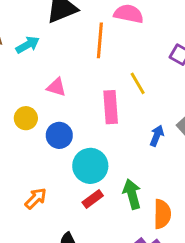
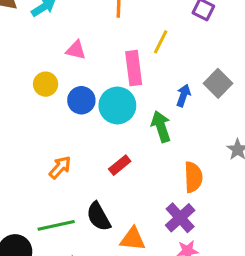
yellow line: (138, 83) -> (161, 42), turned 60
cyan circle: (90, 166) -> (117, 105), moved
green arrow: (132, 194) -> (161, 126), moved

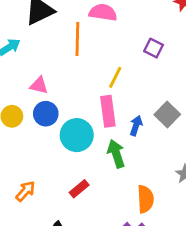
pink rectangle: (134, 68) -> (108, 111), moved
blue circle: (81, 100) -> (46, 114), moved

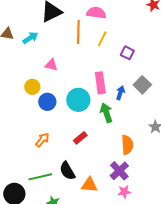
purple square: (154, 48) -> (127, 53), moved
yellow line: (115, 77) -> (102, 39), moved
blue circle: (46, 114) -> (47, 102), moved

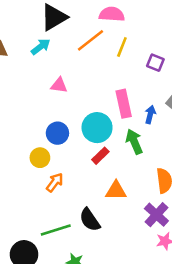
orange line: (78, 32) -> (90, 40), turned 55
cyan arrow: (30, 38) -> (41, 47), moved
yellow circle: (32, 87) -> (40, 158), moved
red rectangle: (80, 138) -> (100, 156), moved
orange triangle: (89, 185) -> (116, 191), moved

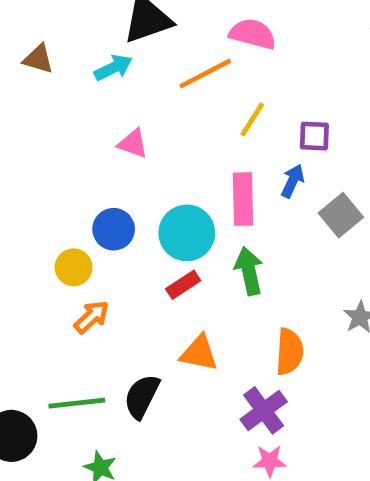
yellow line: (122, 47) -> (252, 119), moved
purple square: (155, 63) -> (314, 136), turned -30
blue arrow: (150, 115) -> (293, 181), moved
black semicircle: (90, 220) -> (142, 396), turned 50

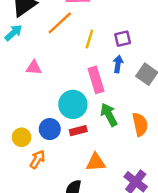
blue circle: (114, 229) -> (50, 129), moved
red rectangle: (183, 285) -> (78, 131), turned 35
orange semicircle: (289, 352) -> (140, 124), moved

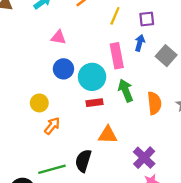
blue circle: (50, 129) -> (63, 69), moved

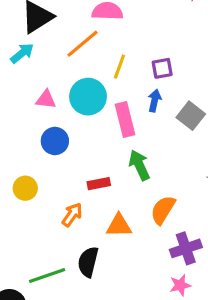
cyan circle: (92, 77) -> (88, 97), moved
orange semicircle: (154, 103) -> (163, 210), moved, turned -140
orange arrow: (52, 126) -> (72, 215), moved
purple cross: (144, 158) -> (186, 248), moved, turned 30

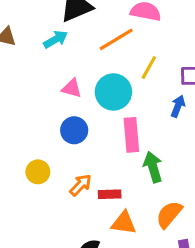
pink rectangle: (125, 119) -> (131, 135), moved
red rectangle: (99, 184) -> (110, 194), moved
orange arrow: (72, 215) -> (81, 185), moved

